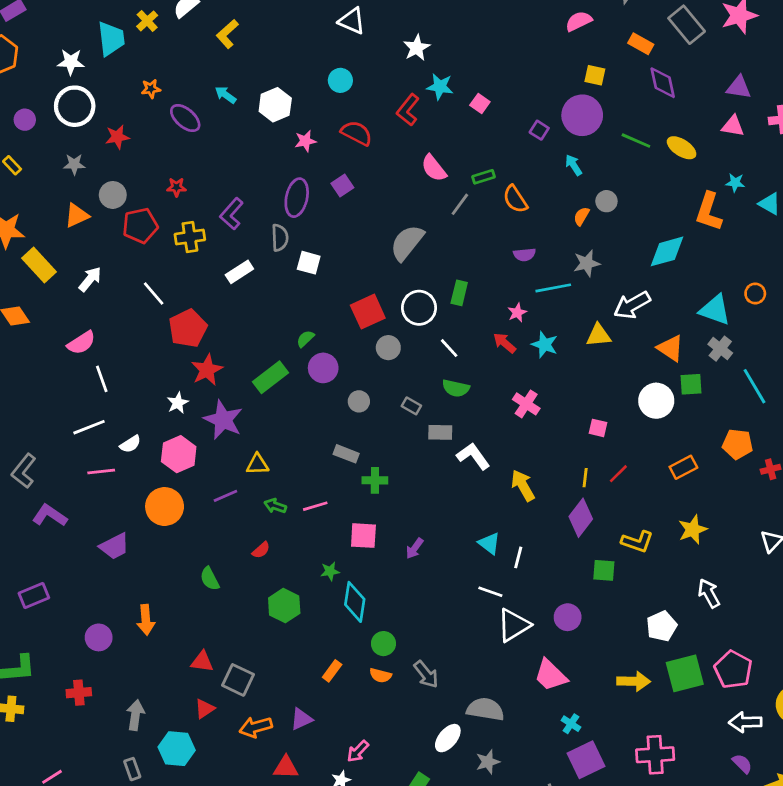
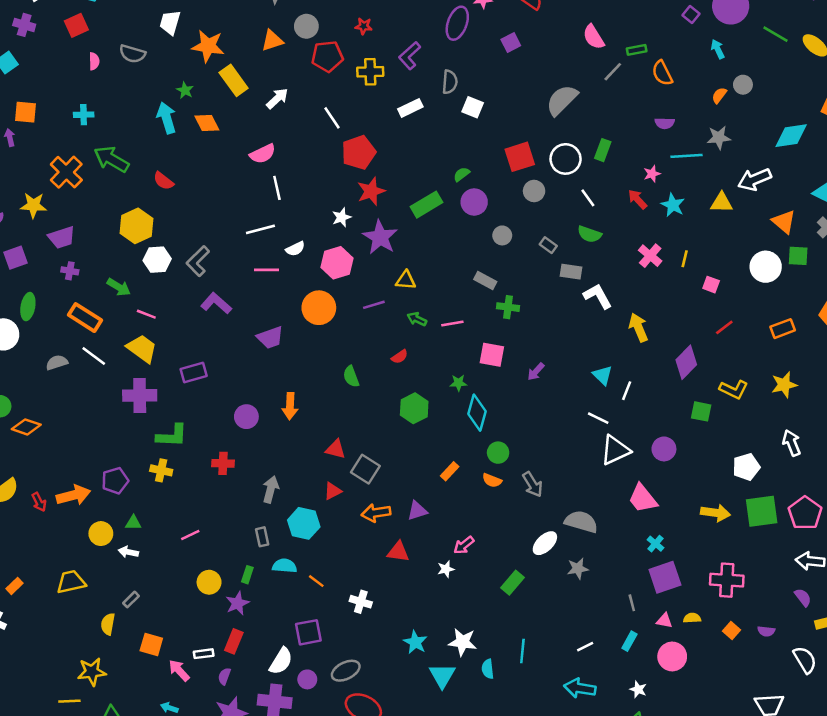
purple ellipse: (297, 198) -> (457, 23), moved
yellow line: (585, 478) -> (685, 259), moved

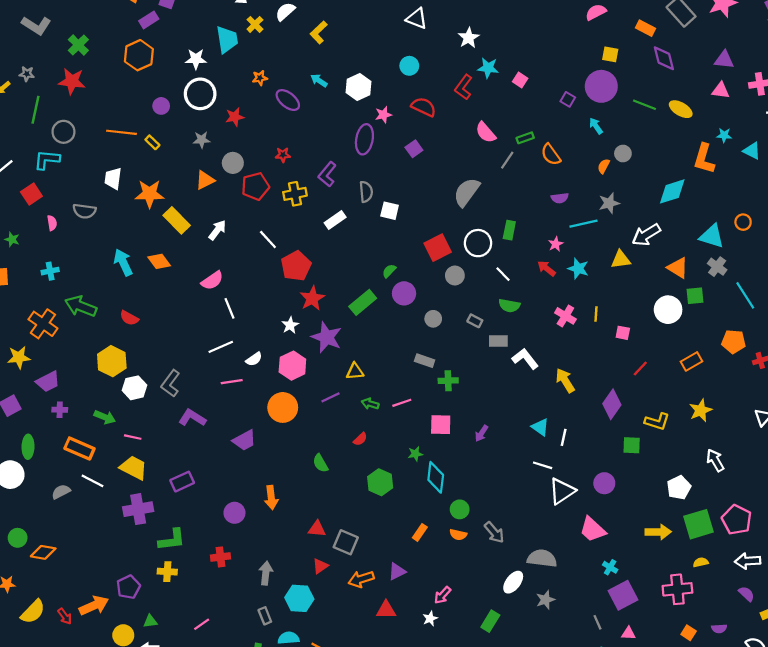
green star: (185, 90) -> (12, 239), moved
yellow semicircle: (692, 618) -> (701, 562), moved

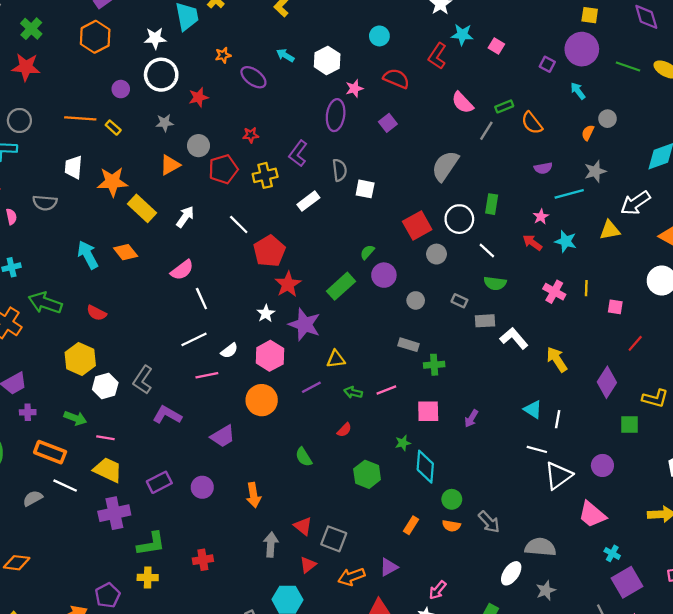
purple circle: (234, 513) -> (202, 487), moved
red triangle: (317, 529) -> (303, 526), turned 36
gray arrow: (266, 573) -> (271, 545), moved

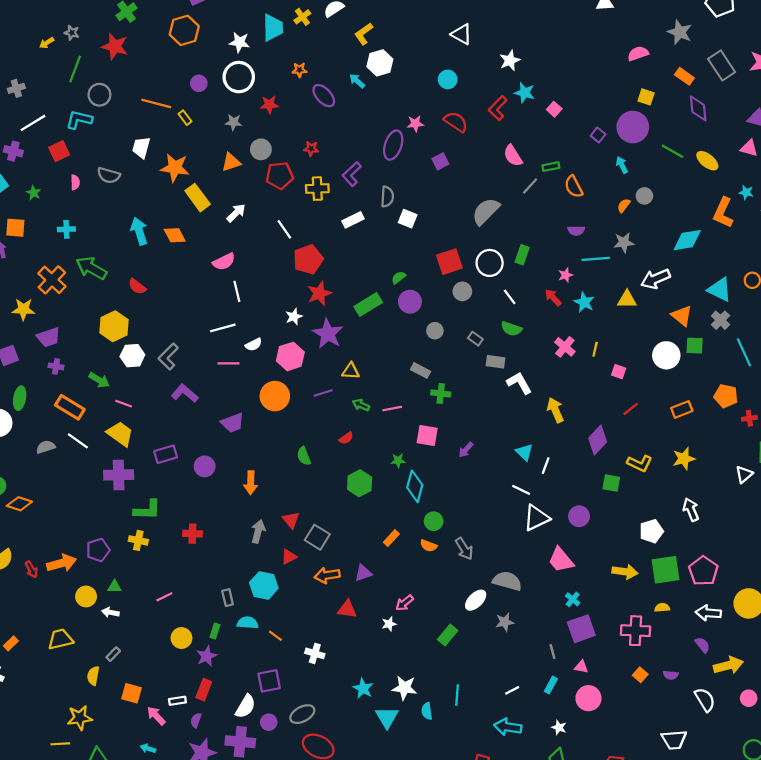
white hexagon: (327, 60) -> (380, 63), moved

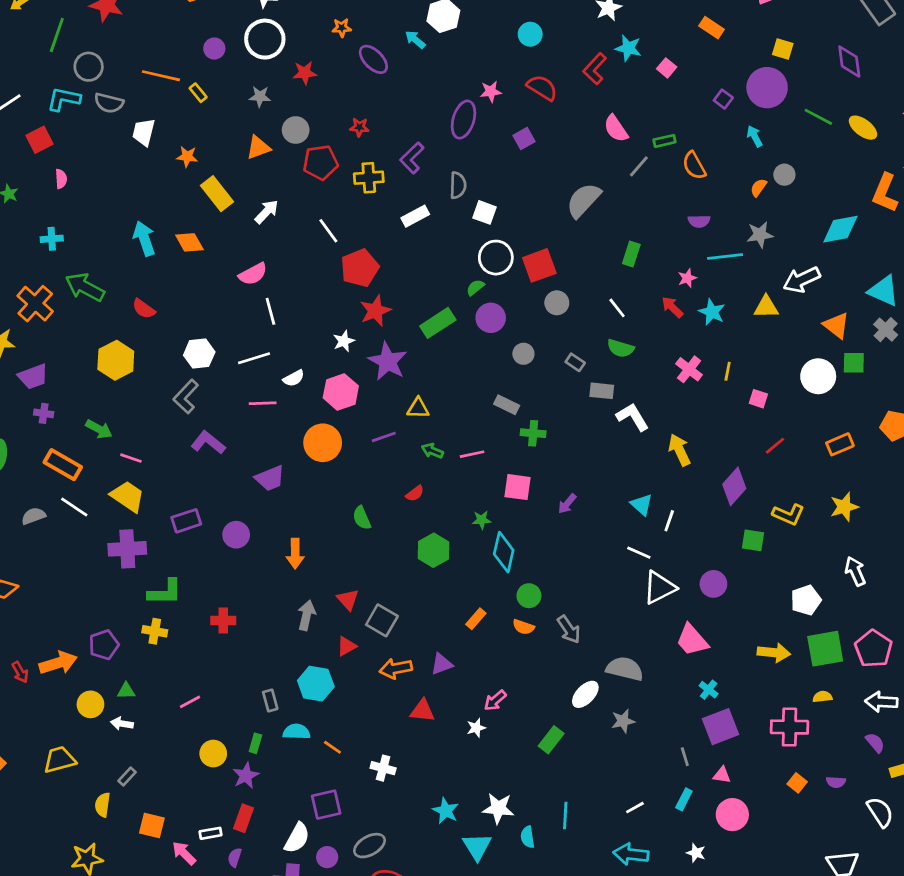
orange rectangle: (684, 76) -> (711, 28), moved
orange star: (175, 168) -> (187, 157), size x0.6
gray semicircle: (109, 175) -> (109, 103), moved
white circle: (490, 263) -> (496, 258), moved
white hexagon: (132, 356) -> (199, 354), moved

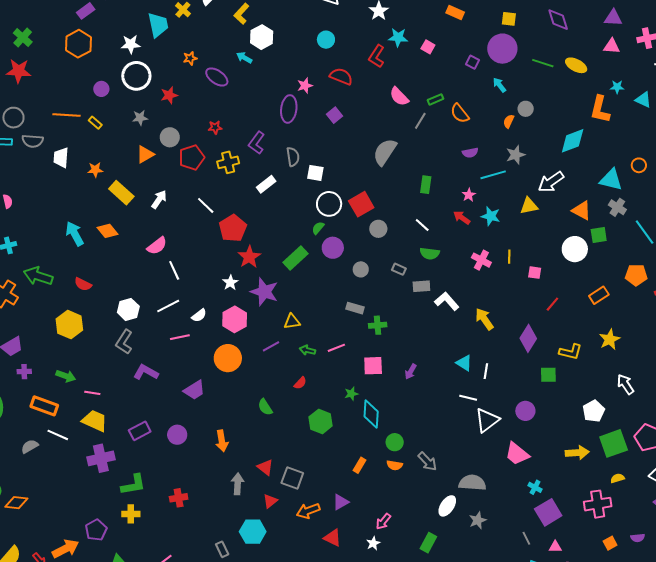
red triangle: (422, 711) -> (333, 538), turned 30
orange square: (797, 783) -> (610, 543), turned 32

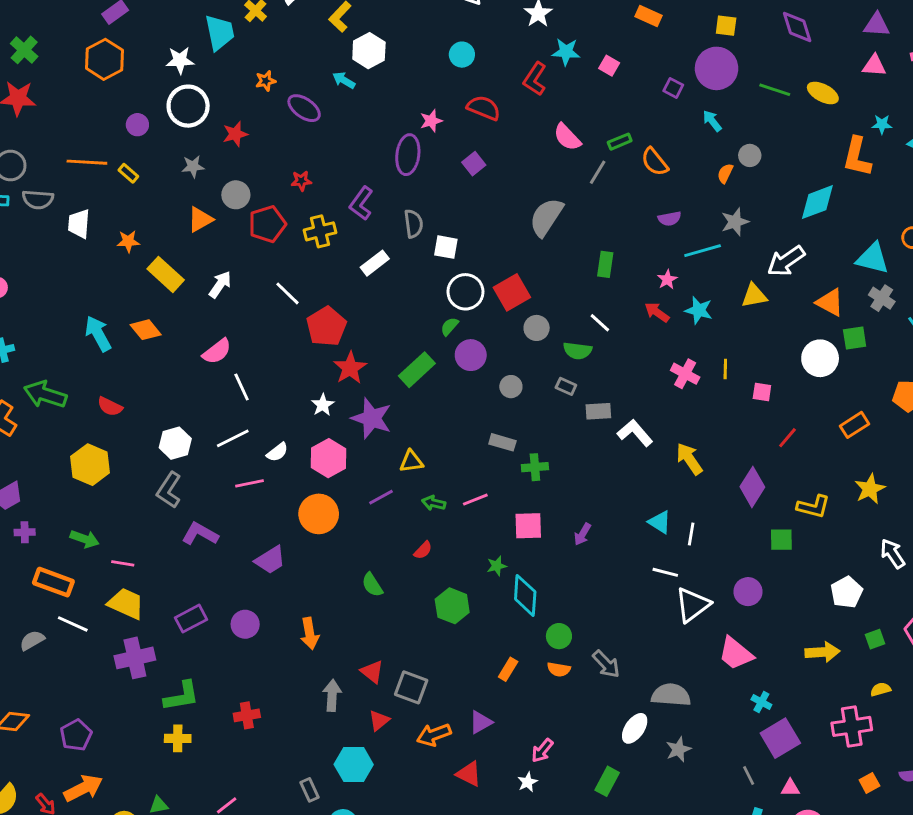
green semicircle: (430, 253) -> (578, 351), moved
green square: (614, 443) -> (875, 639), size x0.5
purple pentagon: (96, 530) -> (76, 735), moved

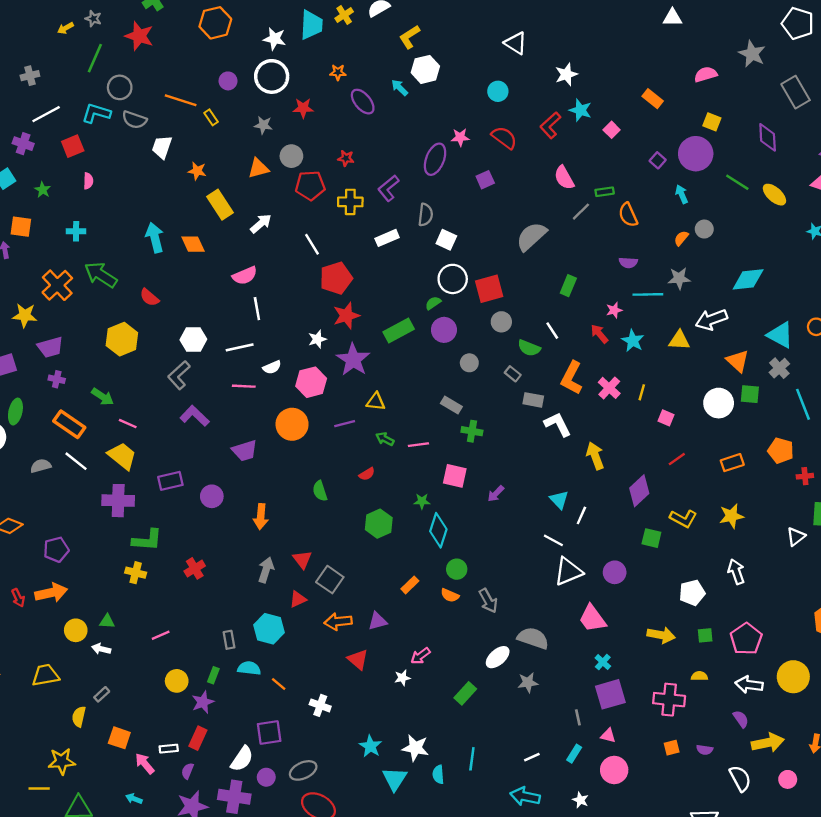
orange L-shape: (857, 157) -> (572, 378), moved
red cross: (247, 715) -> (195, 568), turned -36

